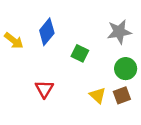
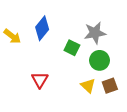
gray star: (119, 32) -> (95, 33), moved
green circle: (126, 69) -> (100, 60), moved

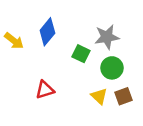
red triangle: (40, 80) -> (45, 90), turned 42

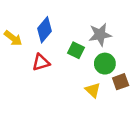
red triangle: (45, 90) -> (41, 62), moved
brown square: (124, 96) -> (121, 82), moved

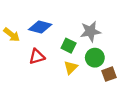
blue diamond: (45, 30) -> (40, 27), turned 65
yellow triangle: (93, 90) -> (71, 68), moved, turned 32

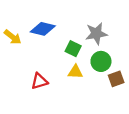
red triangle: (37, 57) -> (39, 81), moved
yellow triangle: (71, 68) -> (75, 72), turned 48

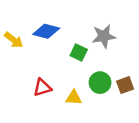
green circle: (101, 61) -> (100, 83), moved
yellow triangle: (75, 72) -> (74, 98), moved

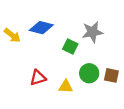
brown square: (125, 85) -> (111, 75), turned 32

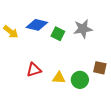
green square: (70, 46) -> (58, 34), moved
green circle: (89, 73) -> (80, 80), moved

